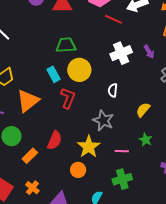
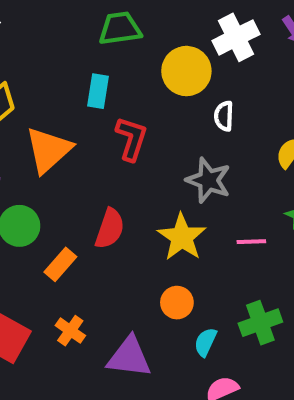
yellow circle: (79, 70) -> (186, 71), moved
cyan rectangle: (53, 74) -> (98, 91), turned 42
orange circle: (78, 170) -> (177, 303), moved
green cross: (122, 179) -> (260, 323), moved

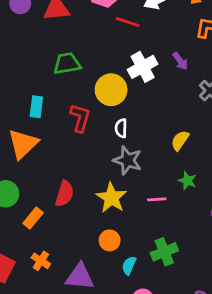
cyan rectangle: (98, 91) -> (36, 107), moved
white semicircle: (224, 116) -> (121, 128), moved
red L-shape: (131, 139) -> (80, 118), moved

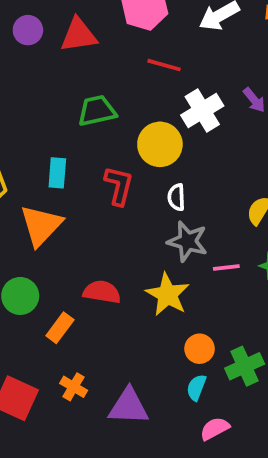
red line: (128, 22) -> (164, 65), moved
red semicircle: (64, 194) -> (102, 292), turned -95
pink line: (157, 199) -> (226, 268), moved
orange circle: (110, 240) -> (200, 349), moved

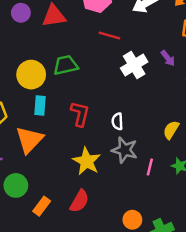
yellow circle: (160, 144) -> (31, 75), moved
pink line: (226, 268) -> (150, 167), turned -70
red semicircle: (102, 292) -> (79, 201), moved, turned 110
yellow star: (168, 295) -> (87, 161), moved

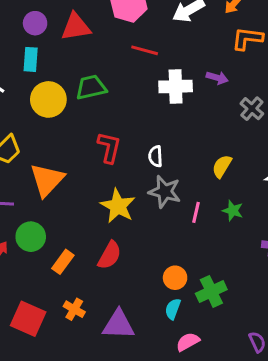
purple arrow: (168, 58) -> (217, 78), turned -35
white cross: (134, 65) -> (176, 86), turned 30
cyan rectangle: (40, 105) -> (31, 59), moved

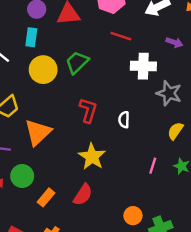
purple arrow: (217, 78) -> (174, 42), moved
green trapezoid: (91, 87) -> (77, 62), turned -35
gray star: (165, 192) -> (169, 93), moved

